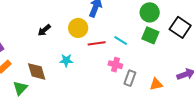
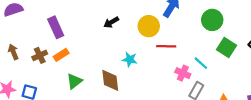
green circle: (150, 12) -> (212, 20), moved
cyan line: (121, 40) -> (201, 63), moved
brown diamond: (37, 71) -> (110, 80), moved

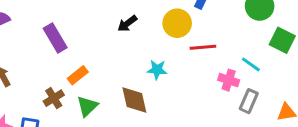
brown cross: (40, 55) -> (54, 98), moved
orange rectangle: (61, 55) -> (78, 75), moved

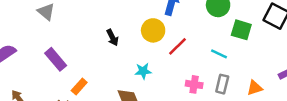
black arrow: (127, 24) -> (112, 38), turned -70
red line: (203, 47) -> (178, 46), turned -30
pink cross: (229, 80) -> (194, 84), moved

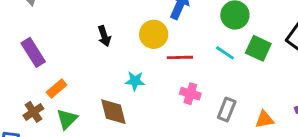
red line: (178, 46) -> (180, 57), turned 35
cyan line: (219, 54) -> (225, 53), moved
pink cross: (194, 84) -> (190, 94), moved

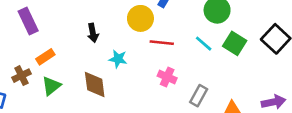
black arrow: (104, 36) -> (93, 33), moved

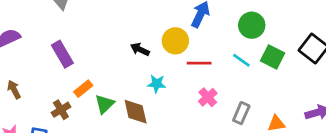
black arrow: (93, 33) -> (140, 49), moved, turned 132
pink cross: (167, 77) -> (208, 97), turned 30
green triangle: (51, 86) -> (105, 104), moved

